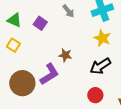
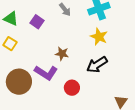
purple L-shape: (49, 74) -> (46, 73), turned 65
red circle: (95, 95) -> (72, 88), moved

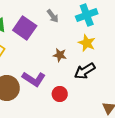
purple square: (37, 22) -> (25, 28), size x1.6
brown star: (62, 54) -> (60, 55), moved

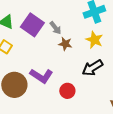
gray arrow: (53, 16) -> (55, 28), moved
brown star: (60, 55) -> (65, 44), moved

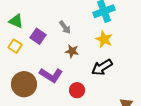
purple square: (32, 25) -> (38, 36), moved, size x0.7
brown star: (65, 44) -> (72, 51), moved

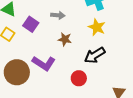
gray arrow: (65, 27) -> (58, 15), turned -48
red circle: (77, 90) -> (79, 78), moved

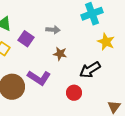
yellow star: (97, 27) -> (106, 42), moved

